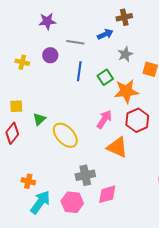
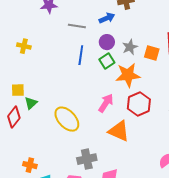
gray star: (125, 54) -> (130, 47), moved
purple circle: (50, 55) -> (107, 42), moved
green triangle: (39, 119) -> (31, 103), moved

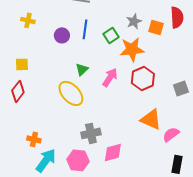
purple circle: (107, 42) -> (62, 35), moved
green triangle: (31, 103) -> (82, 69), moved
orange triangle: (119, 131) -> (151, 119), moved

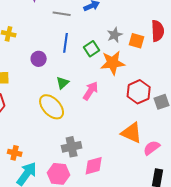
purple circle: (62, 35) -> (39, 59), moved
red hexagon: (143, 78) -> (139, 92), moved

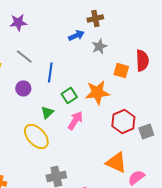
gray line: (62, 14) -> (24, 56), moved, turned 30
gray star: (115, 35) -> (99, 46), moved
green square: (92, 49) -> (69, 95), moved

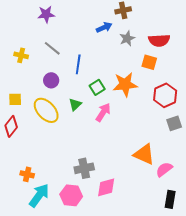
red semicircle: (142, 60) -> (159, 40), moved, turned 90
red hexagon: (123, 121) -> (165, 95), moved
yellow ellipse: (36, 136) -> (46, 110), moved

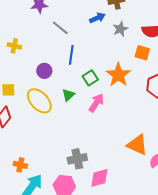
gray line: (52, 48) -> (60, 28), moved
orange star: (125, 84) -> (118, 75), turned -30

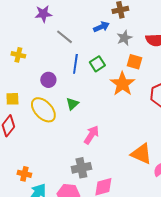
orange square: (142, 53) -> (134, 62), moved
green square: (90, 78) -> (97, 64), moved
pink arrow: (96, 103) -> (91, 135), moved

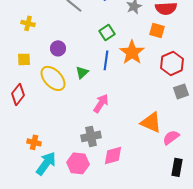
orange square: (134, 62) -> (157, 30), moved
blue line: (75, 64) -> (106, 60), moved
yellow square: (12, 99) -> (24, 59), moved

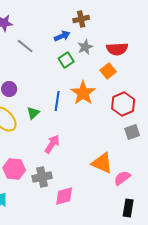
orange square: (157, 30) -> (108, 71), turned 35
green square: (107, 32) -> (66, 60), moved
pink hexagon: (78, 163) -> (14, 169), moved

